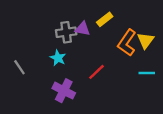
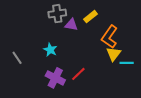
gray cross: (66, 32) -> (57, 14), moved
yellow triangle: (146, 40) -> (114, 54), moved
red line: (96, 72) -> (78, 74), moved

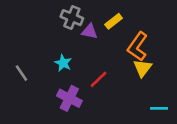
gray cross: (57, 14) -> (72, 18), turned 30
cyan line: (127, 63) -> (159, 108), moved
red line: (78, 74) -> (98, 79), moved

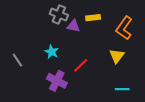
yellow rectangle: (114, 21) -> (93, 18), turned 32
orange L-shape: (138, 47) -> (124, 28), moved
cyan line: (159, 108) -> (122, 89), moved

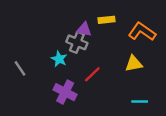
gray cross: (59, 15) -> (77, 42), moved
orange L-shape: (124, 28) -> (142, 32), turned 90
yellow triangle: (117, 56) -> (134, 64), turned 42

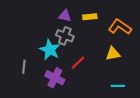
purple triangle: (84, 29) -> (65, 16), moved
cyan star: (59, 59) -> (50, 50), size x1.5
gray line: (20, 68) -> (24, 67), moved, turned 40

